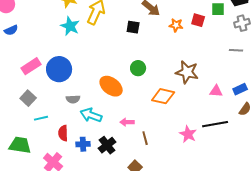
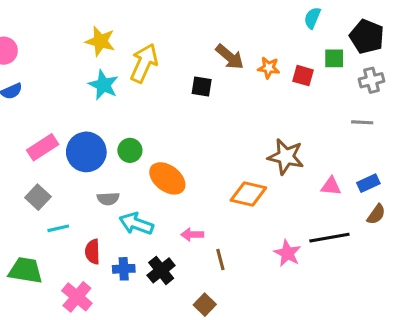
orange star: (176, 25) -> (269, 68), moved
green circle: (138, 68) -> (130, 150), moved

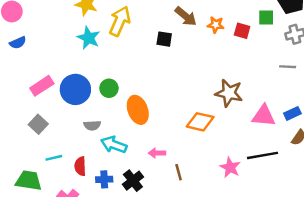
orange ellipse: (167, 178) -> (138, 110), turned 32
pink triangle: (331, 186) -> (264, 116), size x1.5
cyan line: (58, 228) -> (54, 158), moved

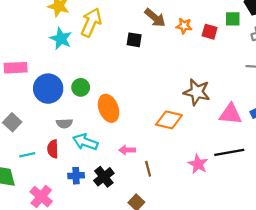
pink rectangle: (42, 86) -> (16, 68), moved, turned 30
red semicircle: (80, 166) -> (53, 149), moved

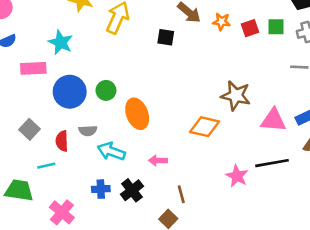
green square: (233, 19) -> (276, 27), moved
red square: (210, 32) -> (250, 28), turned -35
cyan star: (61, 39) -> (61, 42), moved
red semicircle: (53, 149) -> (62, 141), moved
brown line: (148, 169) -> (181, 194), moved

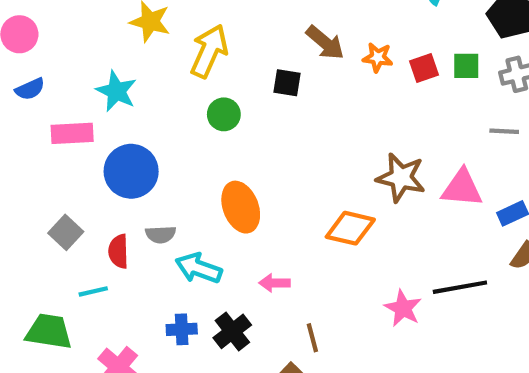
green circle: (106, 90) -> (224, 114), moved
pink triangle: (273, 120) -> (462, 188), moved

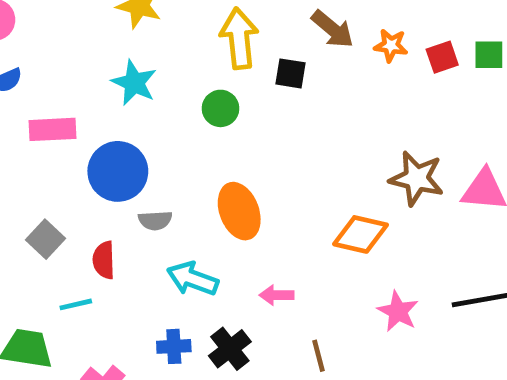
yellow arrow: (209, 51) -> (239, 38), moved, turned -30
cyan star: (116, 91) -> (134, 83), moved
gray semicircle: (161, 234) -> (155, 220), moved
pink star: (403, 308) -> (398, 311), moved

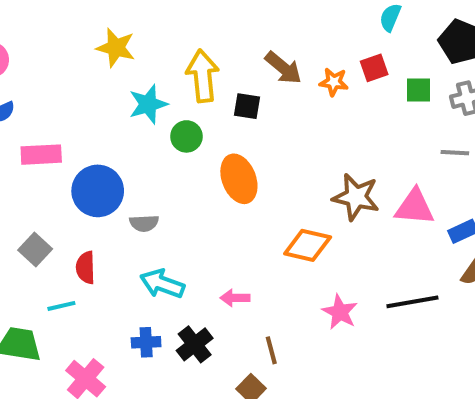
red square: (442, 57) -> (374, 68), moved
cyan star: (134, 83) -> (148, 104), moved, turned 30
orange ellipse: (239, 211) -> (239, 179), moved
gray semicircle: (155, 220) -> (144, 223), moved

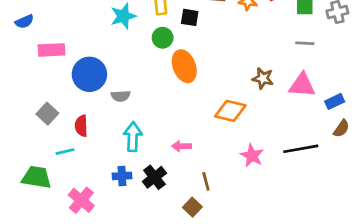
green circle: (186, 136) -> (163, 38), moved
gray line: (455, 153) -> (305, 43), moved
brown star: (356, 197) -> (263, 78), size x0.7
cyan arrow: (162, 284) -> (133, 137), turned 72

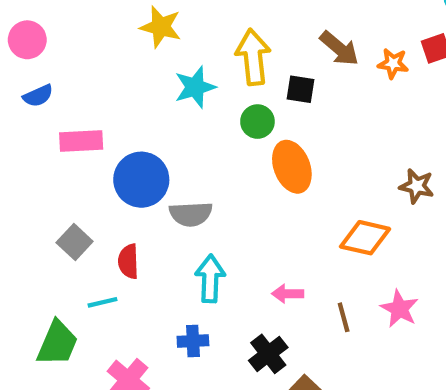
gray semicircle: (121, 96) -> (191, 214), size x1.4
green trapezoid: (37, 177) -> (57, 343), turned 104
black cross: (154, 177) -> (268, 354), moved
brown line: (206, 181) -> (344, 317), moved

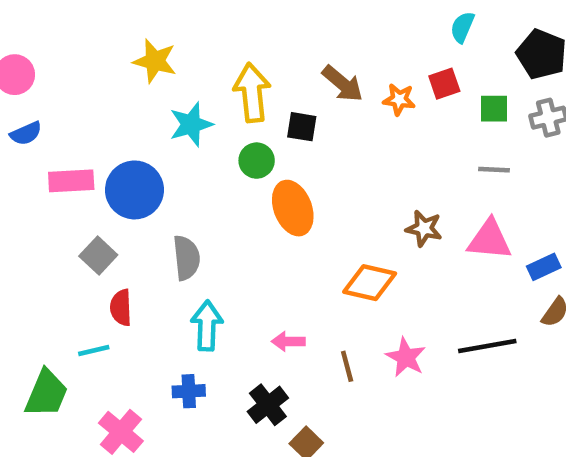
blue circle: (141, 180) -> (134, 190), moved
gray semicircle: (191, 214) -> (186, 258), turned -93
gray square: (75, 242) -> (98, 256), moved

